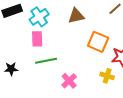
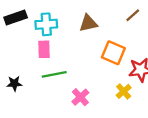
cyan cross: (39, 17) -> (46, 24), turned 30
yellow cross: (107, 76) -> (124, 91), turned 32

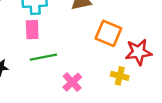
yellow cross: (124, 91) -> (120, 76), turned -35

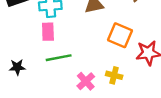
yellow cross: (120, 76) -> (114, 75), moved

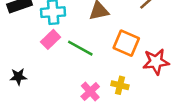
pink rectangle: (48, 32) -> (51, 39), turned 48
green line: (59, 58) -> (80, 48), moved, turned 40

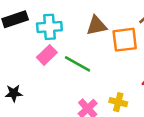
orange square: (126, 43) -> (125, 40), moved, turned -30

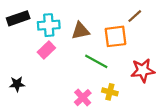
brown triangle: (97, 26) -> (80, 31), moved
green line: (77, 64) -> (96, 61), moved

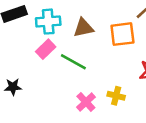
green line: (96, 61) -> (73, 62), moved

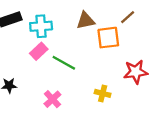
brown triangle: (83, 28) -> (85, 21), moved
pink cross: (86, 102) -> (52, 99), moved

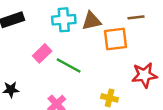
brown line: (128, 17) -> (136, 17), turned 35
cyan cross: (41, 26) -> (64, 20), moved

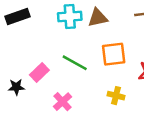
orange square: (116, 39) -> (114, 54), moved
pink rectangle: (42, 53) -> (39, 72), moved

